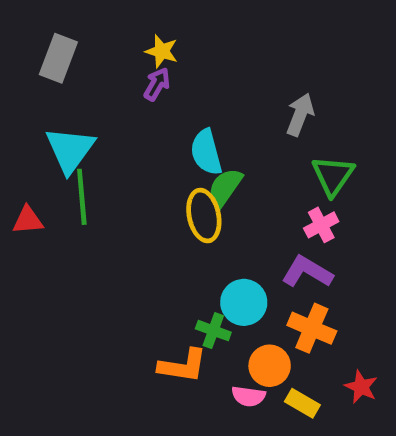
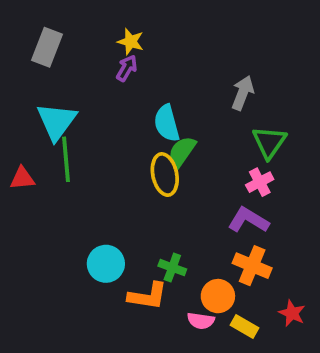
cyan circle: (244, 302) -> (106, 264), moved

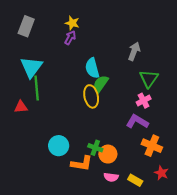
red triangle: (22, 178) -> (21, 107), moved
orange cross: (252, 266) -> (152, 146), moved
orange circle: (218, 296) -> (108, 154), moved

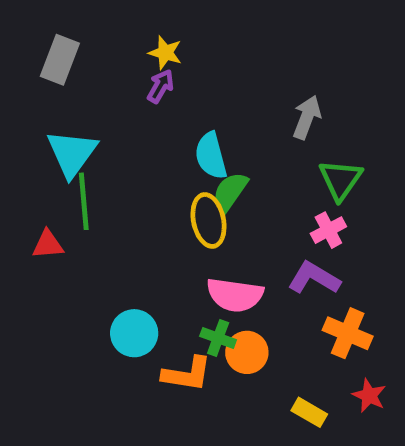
pink semicircle: (111, 177) -> (235, 295), moved, size x1.6

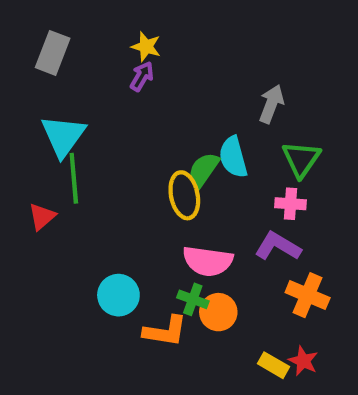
cyan semicircle: (211, 156) -> (233, 157), moved
pink cross: (328, 230) -> (291, 204), turned 32
red triangle: (48, 244) -> (42, 217), turned -36
red star: (369, 396) -> (303, 361), moved

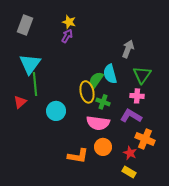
cyan circle: (118, 295) -> (56, 111), moved
green cross: (193, 299) -> (103, 102), moved
red star: (303, 361) -> (130, 153), moved

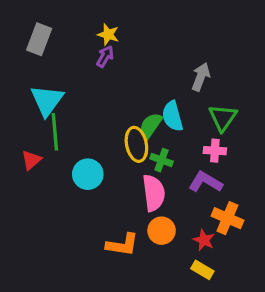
pink semicircle: (98, 123) -> (154, 193), turned -105

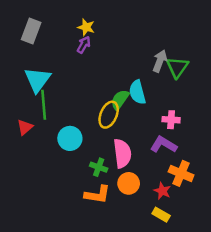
green triangle: (223, 118) -> (177, 67), moved
yellow ellipse: (136, 144) -> (109, 115), turned 35
green cross: (162, 160) -> (99, 167), moved

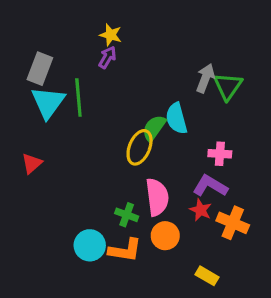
gray rectangle: (31, 31) -> (40, 69), moved
green line: (44, 105) -> (78, 98), moved
cyan circle: (70, 138) -> (90, 245), moved
red star: (162, 191) -> (201, 210), moved

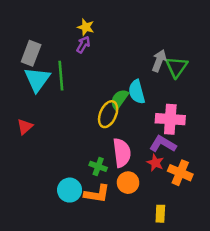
pink cross: (220, 154) -> (170, 119), size x1.6
yellow rectangle: (207, 276) -> (160, 214), turned 63

